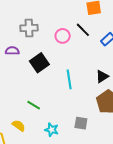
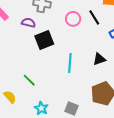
purple semicircle: (12, 51) -> (28, 23), moved
black triangle: (102, 76) -> (99, 59), moved

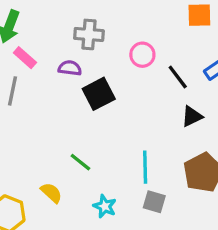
black line: (94, 17) -> (178, 77), moved
cyan line: (70, 63) -> (145, 167), moved

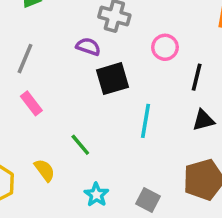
pink rectangle: (25, 58) -> (31, 103), moved
black line: (178, 77) -> (197, 77), turned 40
cyan line: (145, 167) -> (146, 121), moved

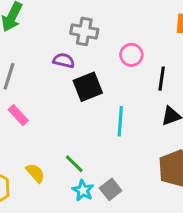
green line: (80, 145) -> (74, 164), moved
gray square: (148, 200) -> (111, 189), moved, turned 30

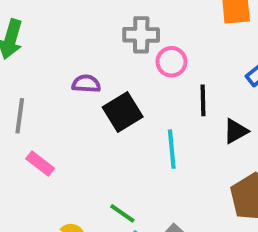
gray cross: (84, 31) -> (141, 35), moved
black line: (162, 79) -> (203, 100), moved

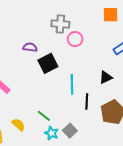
black line: (203, 100) -> (87, 101), moved

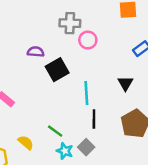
black triangle: (106, 77) -> (125, 83), turned -32
black line: (87, 101) -> (94, 119), moved

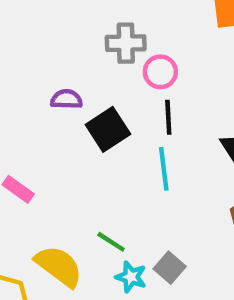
black line: (94, 119) -> (168, 117), moved
yellow semicircle: (26, 143) -> (59, 266), size x1.6

